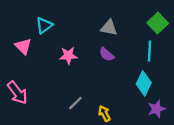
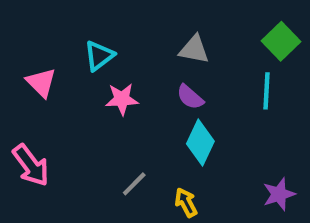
cyan triangle: (44, 25) -> (99, 56), moved
cyan diamond: (144, 83) -> (200, 143), moved

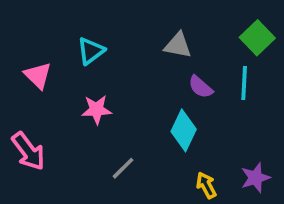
purple semicircle: (190, 97) -> (201, 87), moved
pink star: (122, 99) -> (96, 110), moved
yellow arrow: (186, 202) -> (206, 185), moved

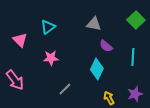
cyan line: (244, 83) -> (133, 57), moved

